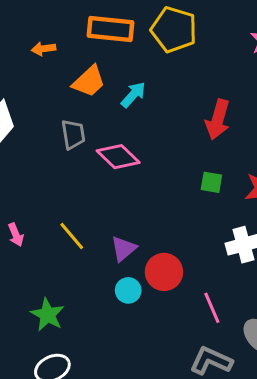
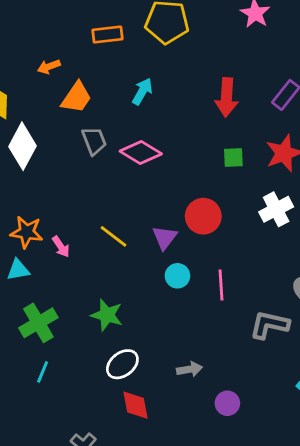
orange rectangle: (110, 29) -> (107, 34), size x0.7
orange trapezoid: (89, 81) -> (76, 98), moved
red circle: (164, 272) -> (203, 216), moved
pink line: (212, 308) -> (221, 285), moved, turned 32

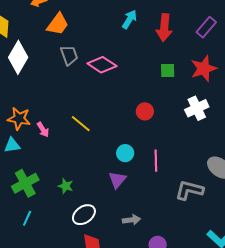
cyan arrow: (142, 91) -> (129, 19), moved
red circle: (203, 216) -> (145, 111), size x0.7
purple triangle: (165, 238) -> (117, 180), moved
green star: (107, 315) -> (66, 186), moved, size x0.7

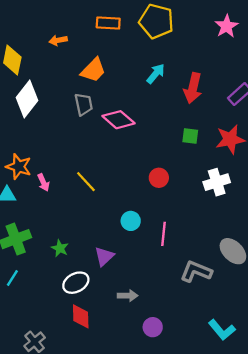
orange trapezoid: (58, 24) -> (93, 70), moved
purple triangle: (117, 180) -> (104, 256), moved

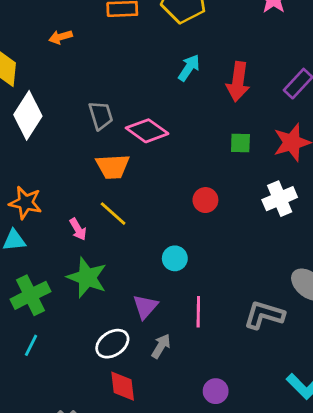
orange trapezoid: (93, 70) -> (113, 166), moved, turned 48
pink arrow: (43, 182) -> (78, 229), moved
pink line: (163, 234) -> (198, 312), moved
green star: (60, 248) -> (87, 277), moved, size x1.8
gray arrow: (128, 296) -> (161, 346), moved, turned -54

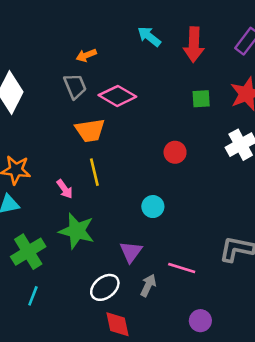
orange arrow: (61, 37) -> (86, 55), moved
cyan arrow: (189, 68) -> (149, 36), turned -80
yellow line: (113, 214) -> (94, 172), turned 40
pink line: (198, 312) -> (182, 268), moved, turned -68

